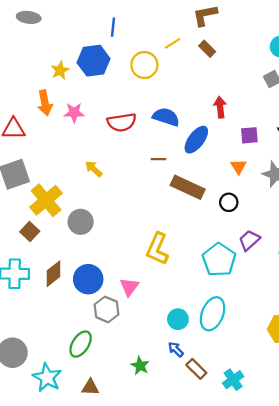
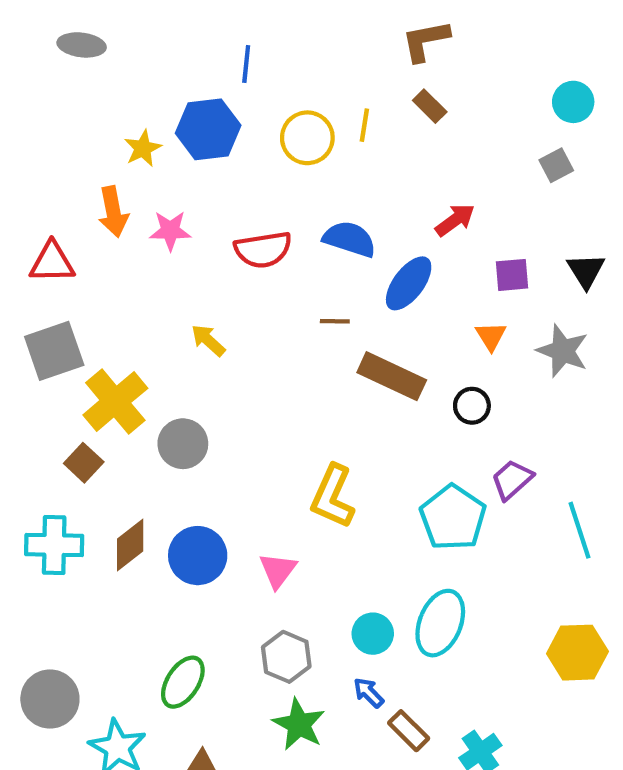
yellow line: (173, 43) -> (364, 125), moved, turned -49
red arrow: (220, 107) -> (455, 220), turned 60
gray hexagon: (107, 309) -> (286, 657), moved
green star: (140, 366) -> (299, 724), size x1.4

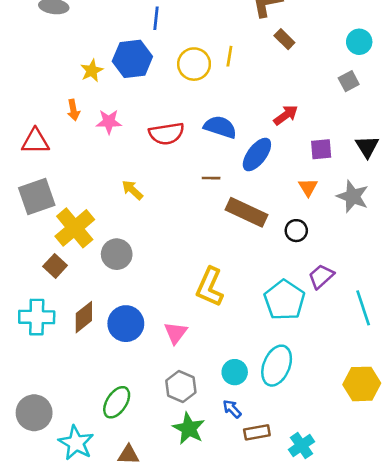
brown rectangle: (430, 106) -> (284, 39), moved
orange arrow: (113, 212) -> (73, 110), size x0.7
brown rectangle: (409, 731) -> (257, 432), turned -55

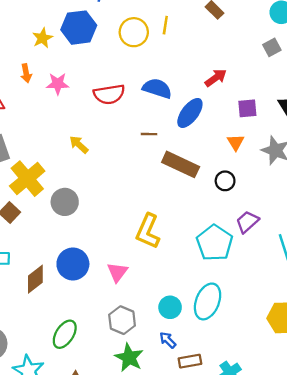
brown diamond: (84, 317) -> (35, 279), moved

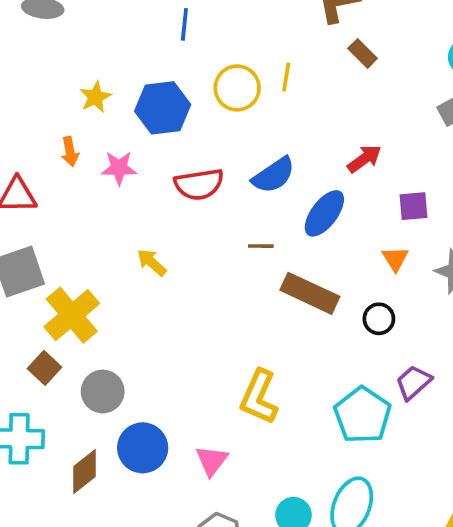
blue hexagon: (79, 28) -> (163, 108), moved
blue semicircle: (157, 88) -> (274, 175), turned 128
gray circle: (65, 202) -> (103, 391), moved

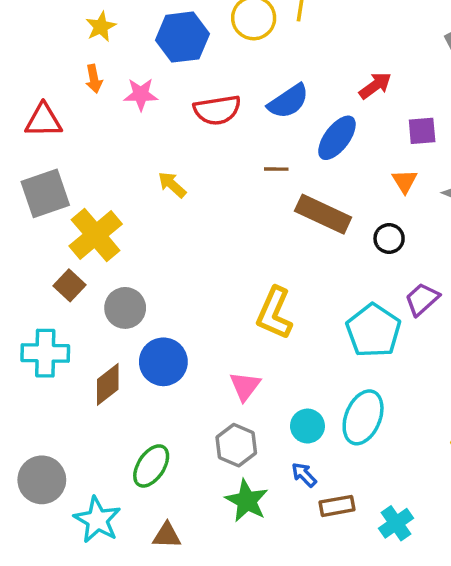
yellow star: (95, 97) -> (101, 27), moved
pink triangle: (212, 461) -> (245, 386), moved

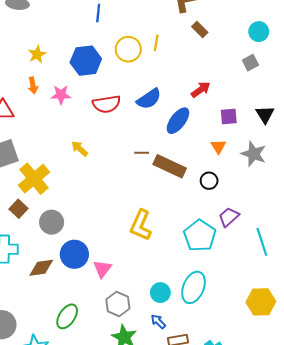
brown line: (276, 169) -> (142, 153), moved
brown diamond: (108, 384) -> (41, 268), turned 30
pink triangle: (245, 386) -> (102, 269), moved

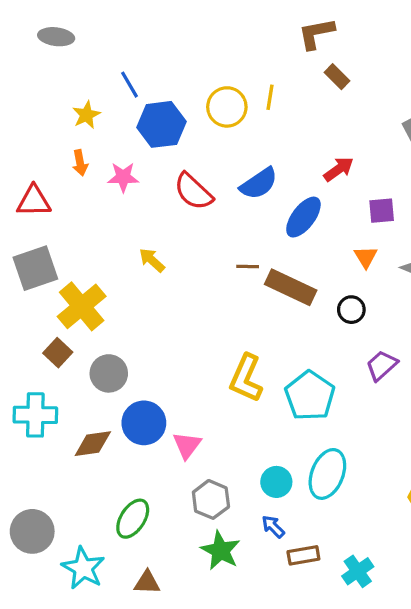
blue line: (98, 13) -> (130, 85), moved, turned -36
red semicircle: (106, 104) -> (193, 192), turned 52
cyan pentagon: (200, 236) -> (310, 396), moved

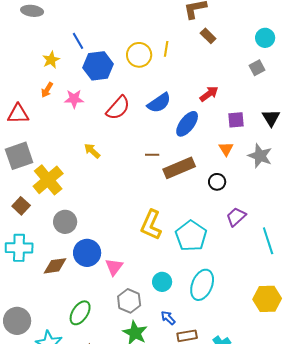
orange arrow: (80, 163) -> (47, 90), turned 42
red semicircle: (193, 192) -> (118, 108), turned -92
brown rectangle: (291, 287) -> (179, 168), turned -48
brown square: (58, 353) -> (21, 206), moved
cyan circle: (276, 482) -> (162, 282), moved

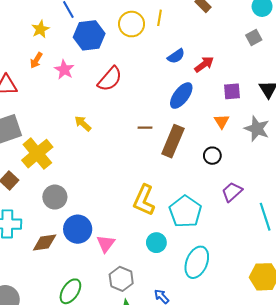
pink star: (74, 99) -> (64, 70), turned 30
blue semicircle: (159, 103) -> (176, 56), moved, size x0.7
brown rectangle: (179, 168) -> (173, 141), turned -44
cyan circle: (162, 282) -> (156, 243), moved

